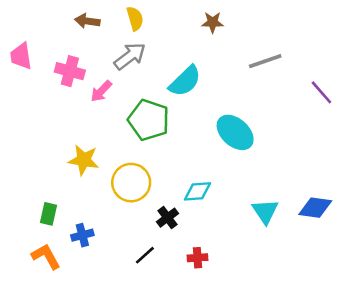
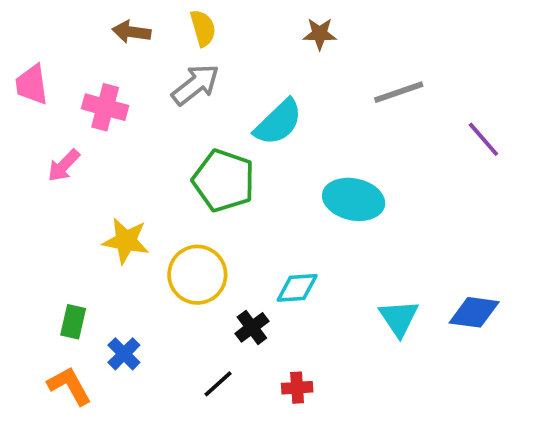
pink arrow: (101, 91) -> (64, 166), moved
cyan ellipse: (235, 132) -> (354, 199), turned -30
blue cross: (82, 235) -> (124, 354), turned -30

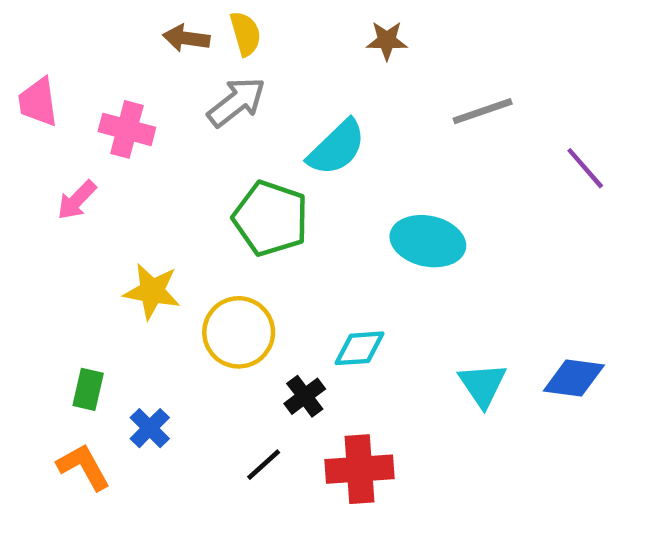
brown arrow: (131, 32) -> (186, 38), moved
red cross: (297, 388) -> (359, 469), size x1.8

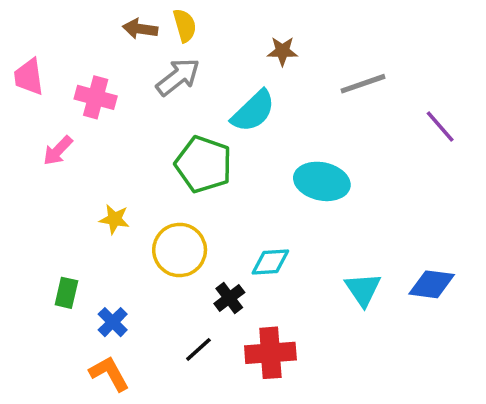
brown star: (387, 41) -> (282, 51), moved
yellow star: (152, 291) -> (114, 219), size x0.7
orange L-shape: (84, 467) -> (109, 373), moved

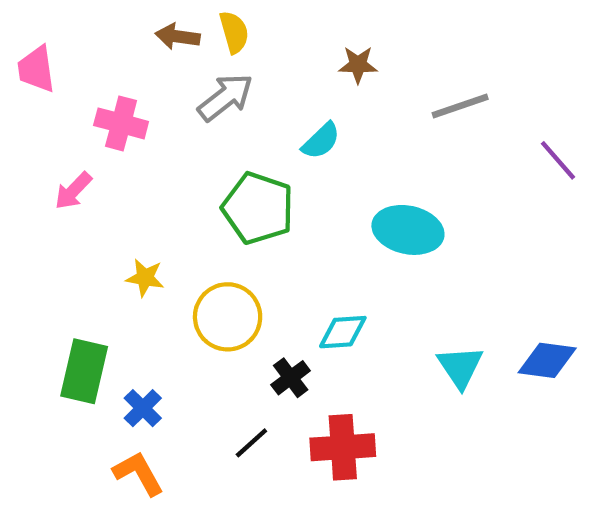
pink trapezoid: (29, 77) -> (36, 69), moved
cyan semicircle: (253, 111) -> (321, 141), size x0.7
green rectangle: (66, 293) -> (84, 371), size x1.6

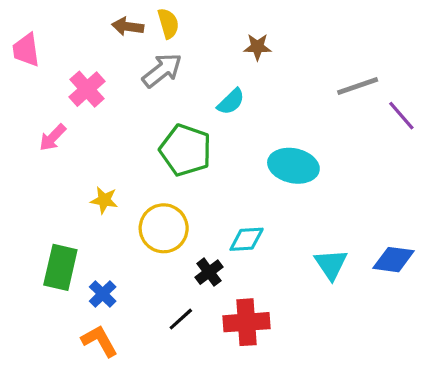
gray line: (460, 106) -> (358, 86), moved
pink cross: (121, 123) -> (87, 89), turned 33

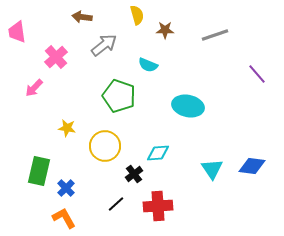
yellow semicircle: (168, 23) -> (137, 15), moved
gray line: (358, 86) -> (215, 35), moved
cyan semicircle: (231, 102) -> (148, 65), turned 66

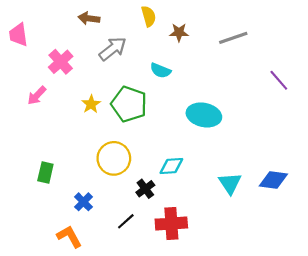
yellow star: (67, 128) -> (91, 104), moved, turned 30
green rectangle: (39, 171) -> (45, 172), moved, size x0.7
blue cross: (66, 188) -> (83, 202), moved

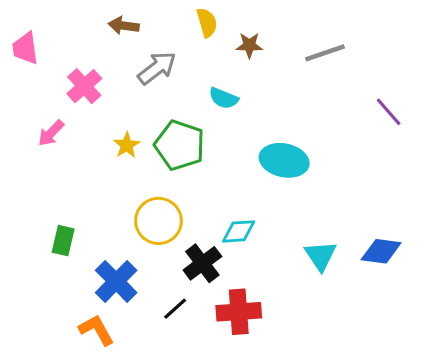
black cross: (145, 189) -> (202, 263), size x1.4
blue cross: (83, 202) -> (116, 281), size x1.6

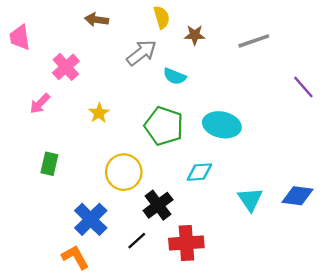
gray arrow: (157, 68) -> (142, 53), moved
green pentagon: (180, 145) -> (164, 126), moved
cyan diamond: (239, 231) -> (199, 172), moved
green rectangle: (63, 241) -> (49, 164), moved

